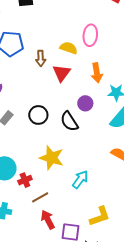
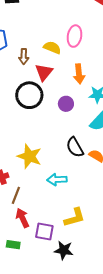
black circle: (38, 115) -> (29, 95), moved, size x1.4
black semicircle: (69, 121) -> (75, 147), moved
cyan arrow: (80, 179) -> (57, 180), turned -132
brown line: (40, 197) -> (16, 195), turned -42

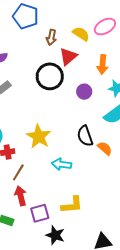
pink ellipse: (75, 36) -> (105, 27), turned 40
purple square: (44, 231) -> (40, 213), turned -36

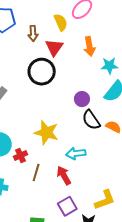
yellow semicircle: (81, 34) -> (61, 22), turned 48
purple circle: (84, 92) -> (82, 99), moved
red arrow: (21, 196) -> (64, 175), moved
yellow L-shape: (72, 205) -> (105, 200), moved

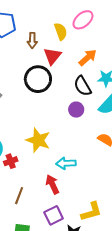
orange arrow: (89, 46) -> (88, 58), turned -126
black semicircle: (91, 120) -> (83, 86), moved
brown line: (36, 172) -> (19, 196), moved

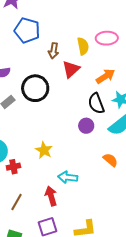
pink ellipse: (83, 20) -> (107, 38), turned 30
black circle: (38, 79) -> (35, 88), moved
yellow star: (38, 140) -> (44, 150), size x0.7

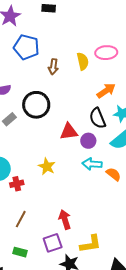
red triangle: (71, 69) -> (69, 132), moved, turned 36
cyan arrow: (68, 177) -> (92, 164), moved
red arrow: (51, 196) -> (65, 220), moved

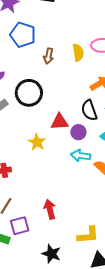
yellow star: (47, 166) -> (37, 142), moved
purple square: (53, 243) -> (20, 226), moved
yellow L-shape: (91, 244) -> (88, 235), moved

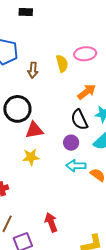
red triangle: (60, 122) -> (34, 130), moved
yellow star: (37, 142) -> (31, 157), turned -30

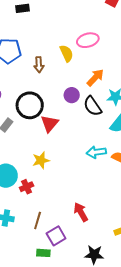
red triangle: (34, 130) -> (50, 124), turned -30
purple circle: (71, 143) -> (72, 95), moved
yellow star: (31, 157) -> (41, 160), moved

